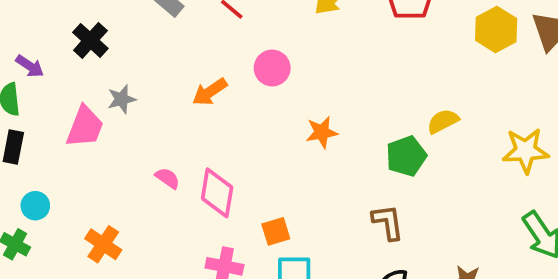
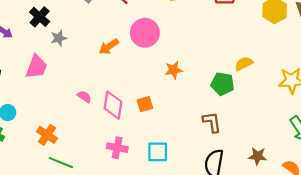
pink circle: (272, 68) -> (145, 33), size x1.4
gray star: (122, 99) -> (59, 38), moved
green pentagon: (406, 156) -> (222, 84), turned 30
orange square: (276, 231) -> (145, 104), moved

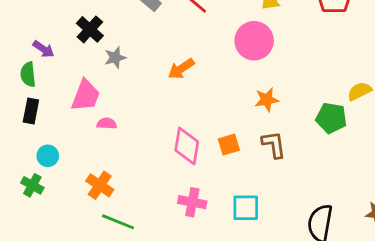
pink circle: (145, 33) -> (254, 41), moved
pink semicircle: (84, 97) -> (107, 124), moved, turned -32
brown L-shape: (212, 122) -> (274, 145), moved

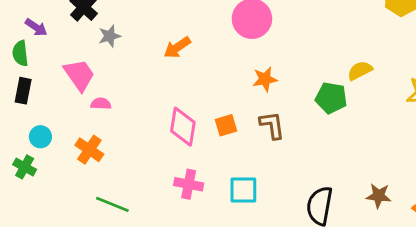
pink trapezoid: (86, 95) -> (79, 75), turned -56
orange cross: (100, 185) -> (89, 150), moved

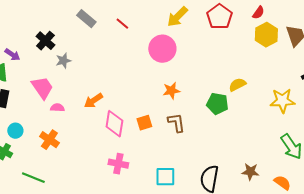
orange arrow: (177, 48) -> (93, 101), moved
cyan square: (243, 190) -> (165, 177), moved
green line: (112, 204) -> (33, 178), moved

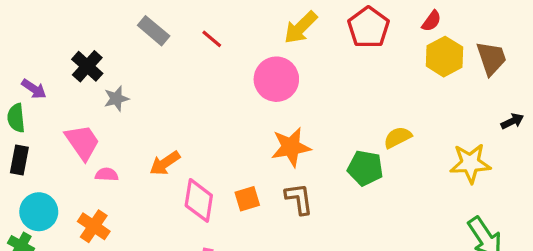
orange star: (171, 91) -> (291, 147), size x1.4
cyan circle: (15, 131) -> (39, 212), size x1.5

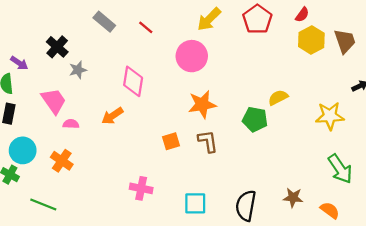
pink diamond: (199, 200) -> (133, 81), moved

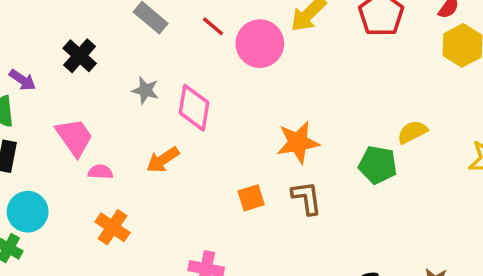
pink circle: (192, 56) -> (260, 44), moved
gray star: (78, 70) -> (145, 90), moved, turned 30
orange cross: (62, 161) -> (113, 227), moved

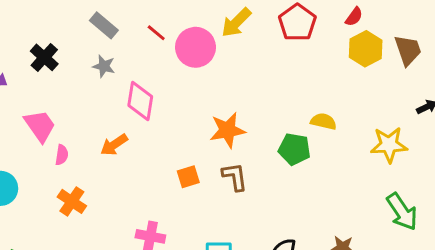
gray star: (145, 90) -> (104, 66), moved
yellow semicircle: (412, 132) -> (323, 121), turned 40
pink semicircle: (100, 172) -> (62, 155), turned 96

